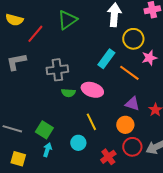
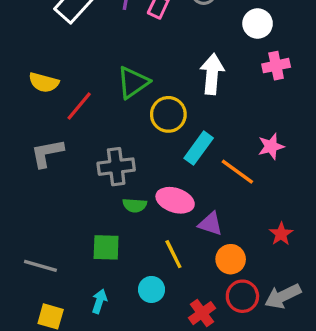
yellow circle: (133, 39) -> (168, 114), moved
purple triangle: (132, 104) -> (210, 224), moved
green square: (44, 130) -> (106, 247), moved, turned -30

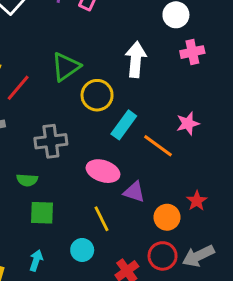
green semicircle: (135, 205) -> (27, 180), moved
orange circle: (231, 259) -> (167, 217), moved

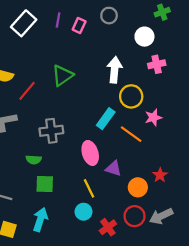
yellow circle: (97, 95) -> (131, 96), moved
pink ellipse: (103, 171) -> (90, 153), turned 55
cyan circle: (82, 250) -> (84, 212), moved
cyan arrow: (36, 260) -> (40, 219), size x1.5

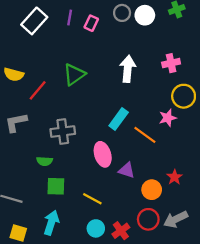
white circle: (144, 37) -> (145, 15), moved
yellow circle: (131, 96) -> (184, 96), moved
yellow line: (89, 188) -> (92, 199), moved, turned -36
cyan circle: (84, 212) -> (96, 228), moved

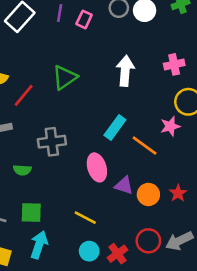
green semicircle: (44, 161) -> (22, 170), moved
green square: (56, 186) -> (31, 213), moved
orange circle: (152, 190) -> (148, 194), moved

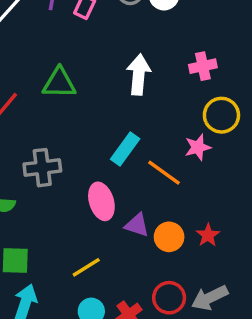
green triangle: (65, 77) -> (59, 83), turned 36
yellow line: (85, 218) -> (86, 267), turned -60

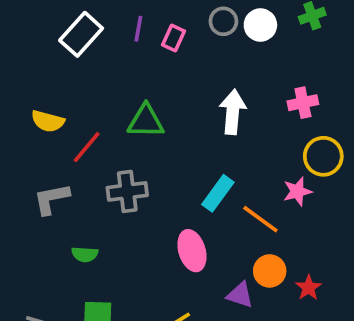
gray cross: (42, 168) -> (127, 191), moved
purple triangle: (137, 225) -> (240, 295), moved
orange circle: (169, 237) -> (270, 271), moved

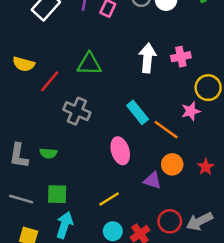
pink cross: (303, 103) -> (181, 57), moved
gray cross: (127, 191) -> (77, 111), turned 30
cyan rectangle: (218, 193) -> (138, 112), turned -75
gray L-shape: (51, 199) -> (19, 156), moved, turned -70
red star: (308, 288) -> (206, 167), moved

